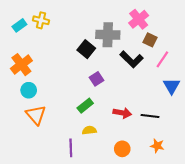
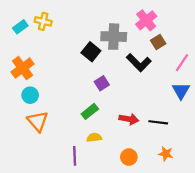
brown square: (150, 40) -> (158, 42), turned 32
pink line: (162, 59) -> (182, 63), moved

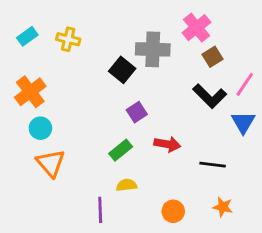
yellow cross: (43, 21) -> (68, 39), moved
black L-shape: (139, 63) -> (210, 96), moved
red arrow: (129, 119) -> (167, 144), moved

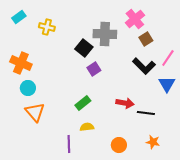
cyan rectangle: (27, 36) -> (19, 17), moved
orange cross: (30, 92) -> (21, 63), turned -30
purple square: (137, 112) -> (94, 69), moved
red arrow: (167, 144) -> (125, 103), moved

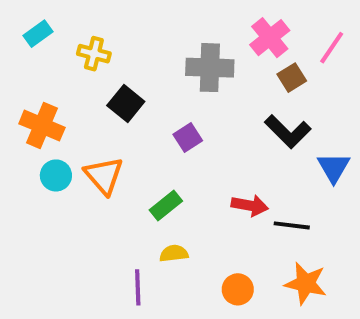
black square: (84, 48) -> (126, 104), moved
pink line: (168, 58) -> (332, 48), moved
orange triangle: (35, 112) -> (104, 175), moved
orange star: (153, 142) -> (306, 283), size x1.5

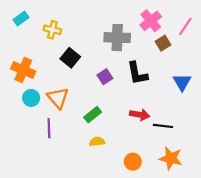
black L-shape: (288, 132) -> (137, 73), moved, turned 35
blue triangle: (334, 167) -> (182, 82), moved
purple line: (138, 287) -> (49, 128), moved

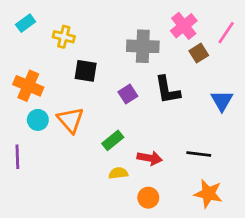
black square: (70, 58) -> (86, 71), turned -30
red arrow: (140, 115) -> (150, 158), moved
purple line: (49, 128) -> (17, 157), moved
orange circle: (133, 162) -> (148, 198), moved

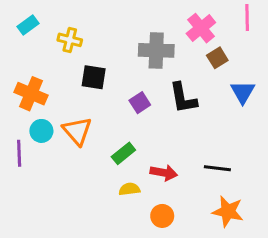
pink line: (226, 33) -> (247, 18), moved, turned -35
blue triangle: (222, 101) -> (243, 92), moved
purple line: (17, 157) -> (19, 153), moved

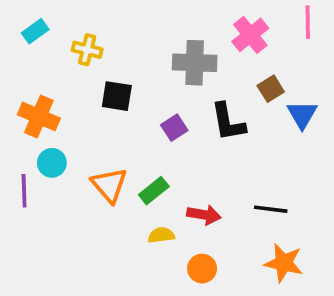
brown square: (217, 58) -> (271, 89), moved
orange triangle: (77, 131) -> (109, 185), moved

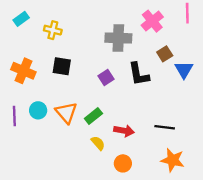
black square: (117, 96) -> (62, 66), moved
cyan circle: (52, 163) -> (38, 110), moved
yellow semicircle: (161, 235) -> (98, 143), turned 56

